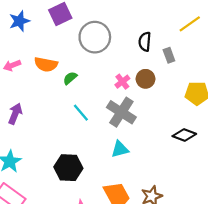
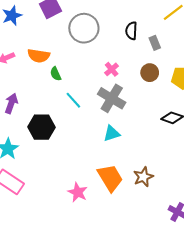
green semicircle: (70, 78) -> (56, 74), moved, turned -72
brown circle: (146, 79) -> (150, 73), moved
black hexagon: (68, 168) -> (42, 127), moved

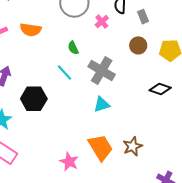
pink cross: (112, 69) -> (102, 22), moved
green semicircle: (56, 74) -> (73, 48), moved

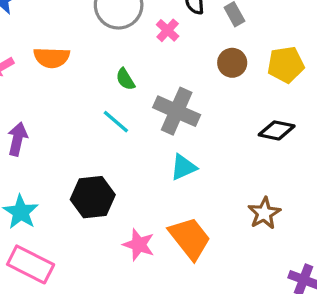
black hexagon: (34, 99) -> (93, 197), moved
brown star: (133, 146) -> (264, 213), moved
pink star: (69, 162) -> (139, 245), moved

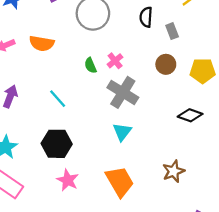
pink cross: (168, 30) -> (115, 61), moved
cyan line: (116, 122) -> (58, 99), moved
cyan triangle: (183, 167) -> (122, 132), turned -36
pink star: (139, 245) -> (68, 180), moved

